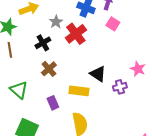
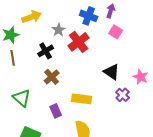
black triangle: (98, 74) -> (112, 72), moved
purple cross: (120, 87) -> (123, 95), turned -32

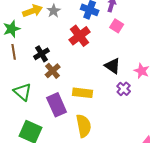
gray star: (59, 30) -> (54, 11), moved
black cross: (46, 51) -> (42, 54), moved
purple rectangle: (56, 111) -> (57, 105), size x1.6

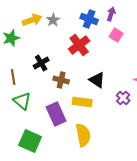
brown line: (14, 52) -> (13, 77), moved
black triangle: (113, 66) -> (97, 80), moved
brown cross: (53, 71) -> (61, 80), moved, turned -35

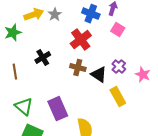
brown cross: (61, 80) -> (78, 68), moved
purple cross: (123, 98) -> (119, 67), moved
green triangle: (22, 101) -> (24, 107), moved
yellow rectangle: (82, 102) -> (118, 97), moved, turned 54

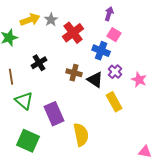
blue cross: (91, 14) -> (101, 51), moved
red cross: (81, 40) -> (73, 33), moved
green triangle: (24, 107) -> (24, 101), moved

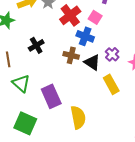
pink square: (114, 35) -> (95, 17), moved
blue cross: (101, 51) -> (85, 36), moved

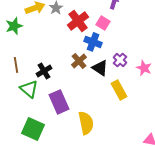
black cross: (36, 45) -> (44, 71), moved
brown cross: (71, 55) -> (79, 61), turned 35

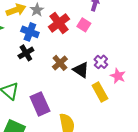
blue cross: (93, 42) -> (30, 32), moved
pink star: (144, 68) -> (118, 76), moved
black cross: (44, 71) -> (26, 53), moved

